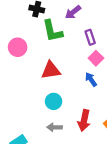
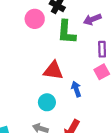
pink circle: (18, 47) -> (35, 19), moved
blue arrow: (91, 79) -> (76, 89), moved

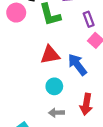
blue arrow: (76, 89) -> (77, 65), size x1.5

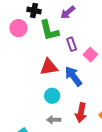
purple rectangle: (89, 19) -> (72, 44), moved

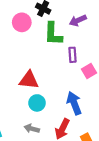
red triangle: (49, 67) -> (29, 80), moved
blue arrow: (73, 76) -> (74, 103), moved

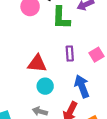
purple rectangle: (72, 55) -> (70, 53), moved

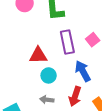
purple rectangle: (70, 53) -> (67, 42), size x1.6

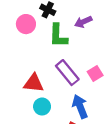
purple rectangle: (67, 42) -> (67, 73), turned -35

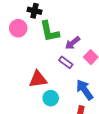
purple arrow: (83, 22) -> (72, 43), moved
purple rectangle: (67, 73) -> (66, 62), size x0.6

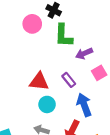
purple rectangle: (66, 62) -> (69, 80), moved

